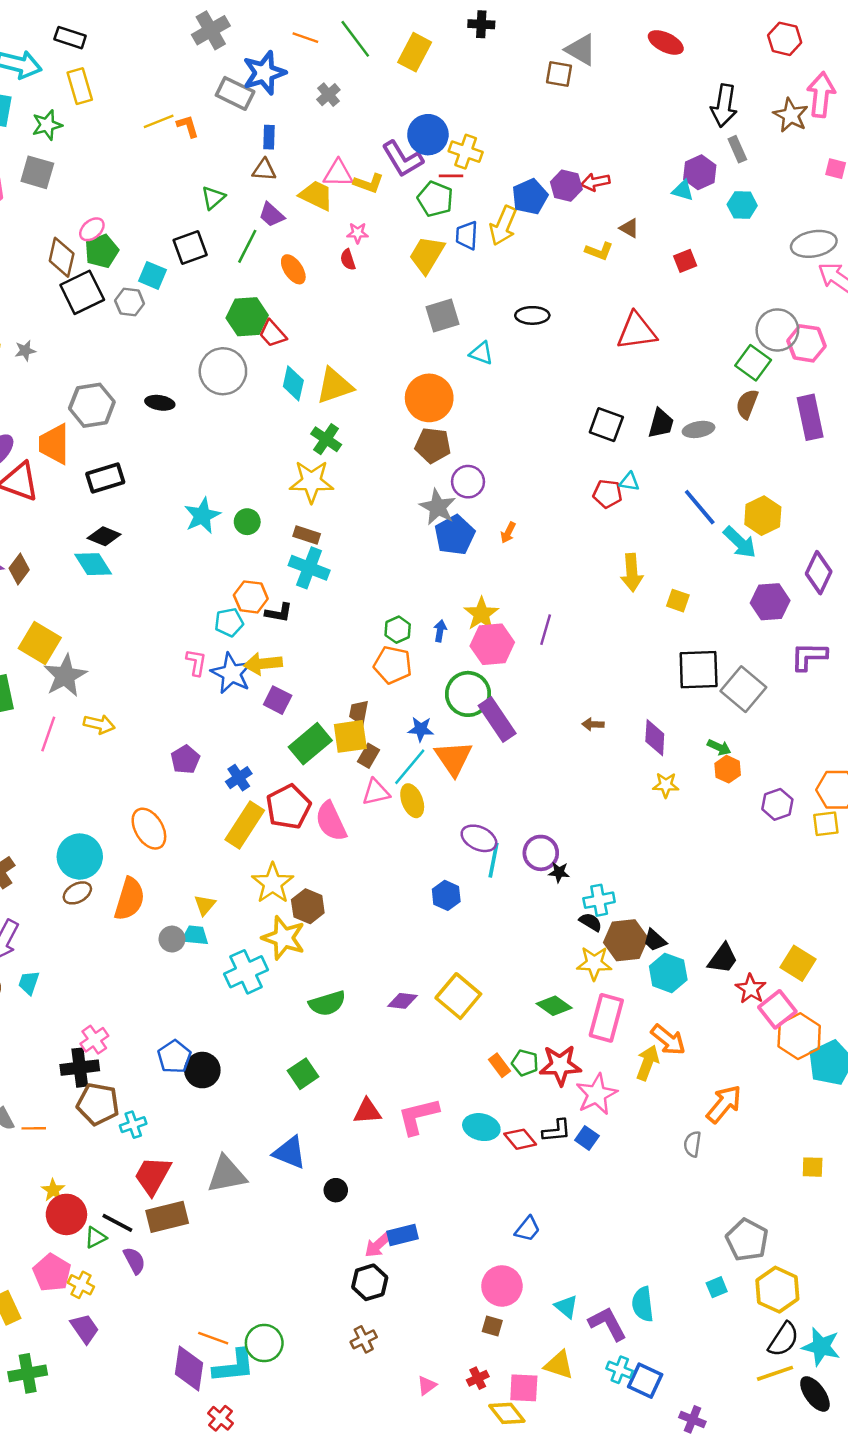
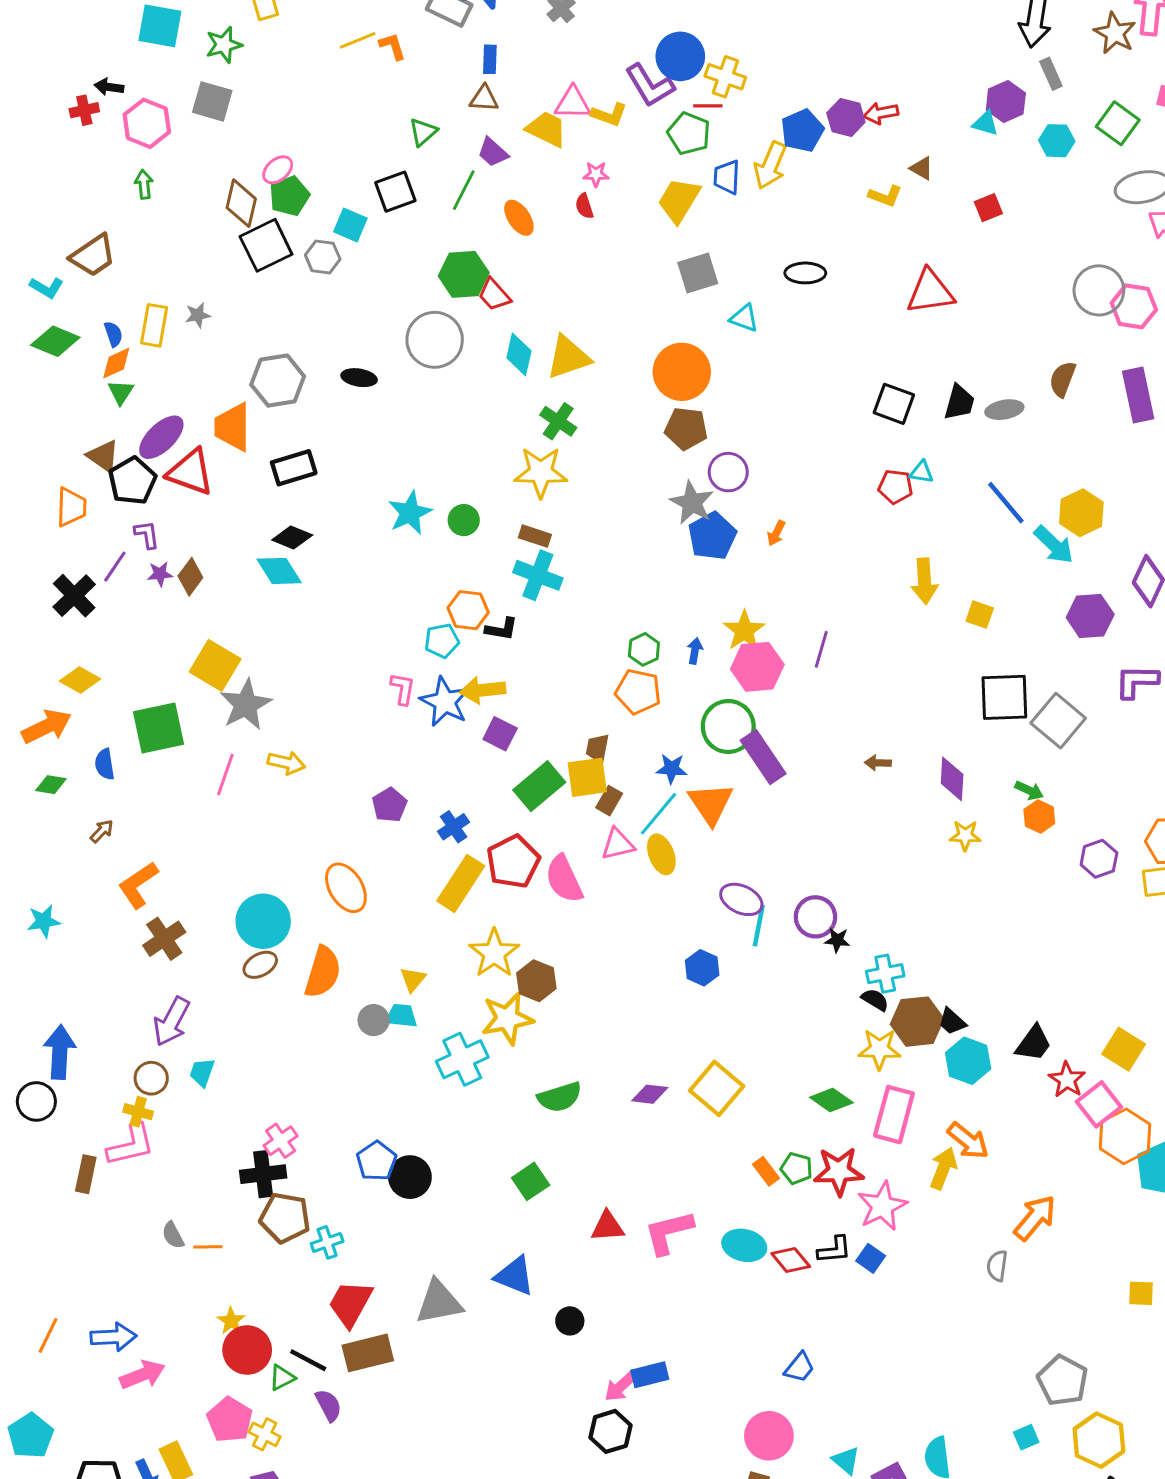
green square: (753, 363) -> (1118, 123), moved
yellow star: (284, 938) -> (507, 1019), turned -30

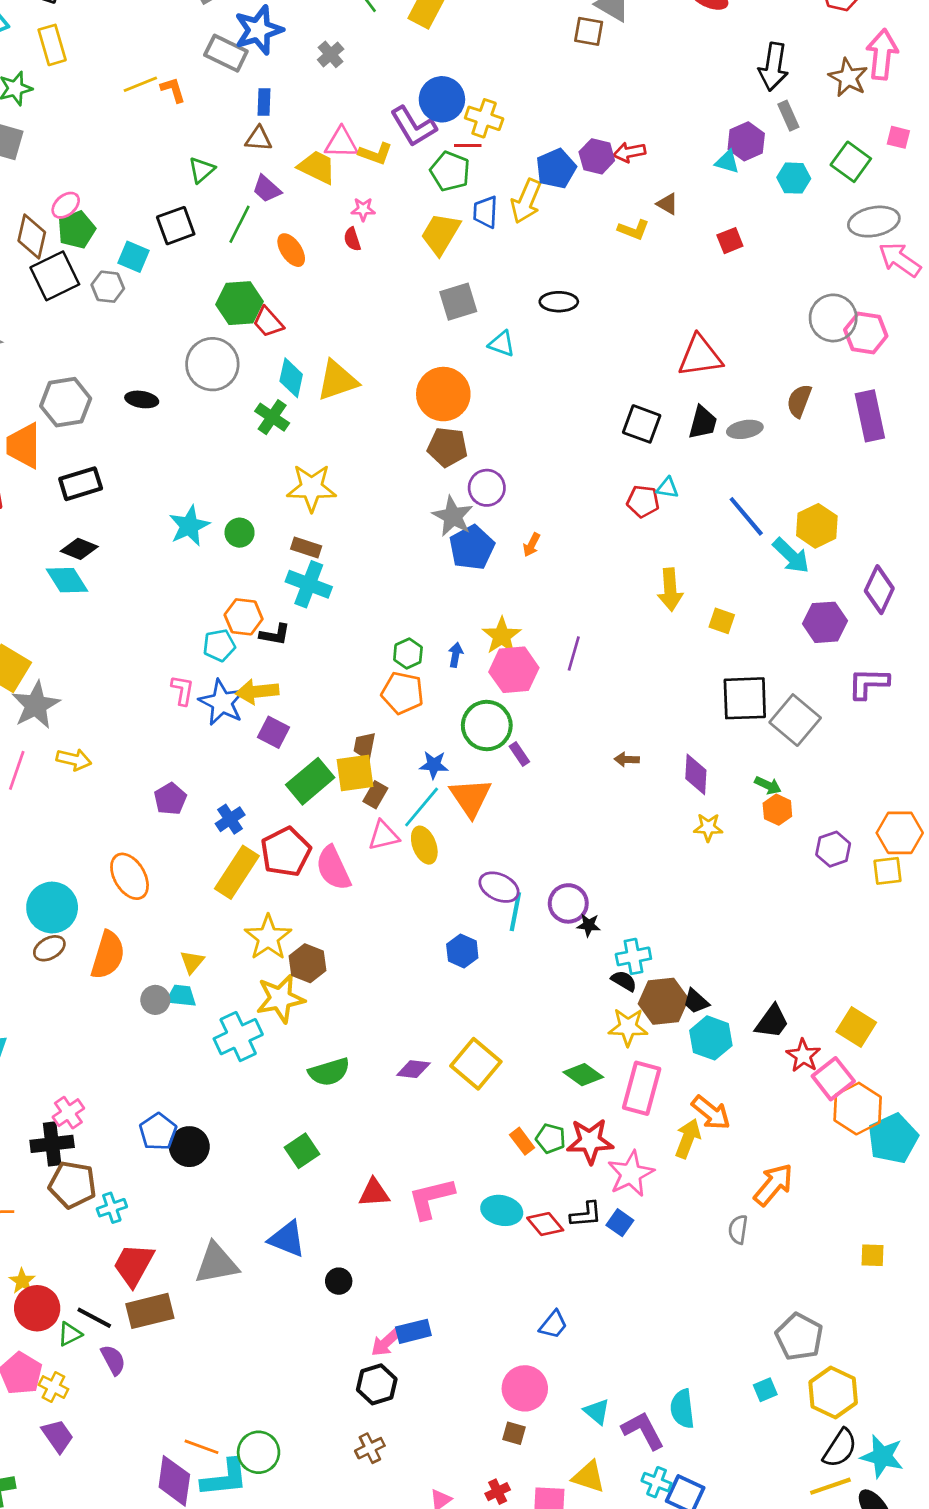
red triangle: (930, 292) -> (700, 356), moved
green cross: (558, 421) -> (272, 417), moved
purple rectangle: (763, 757) -> (519, 754), size x0.5

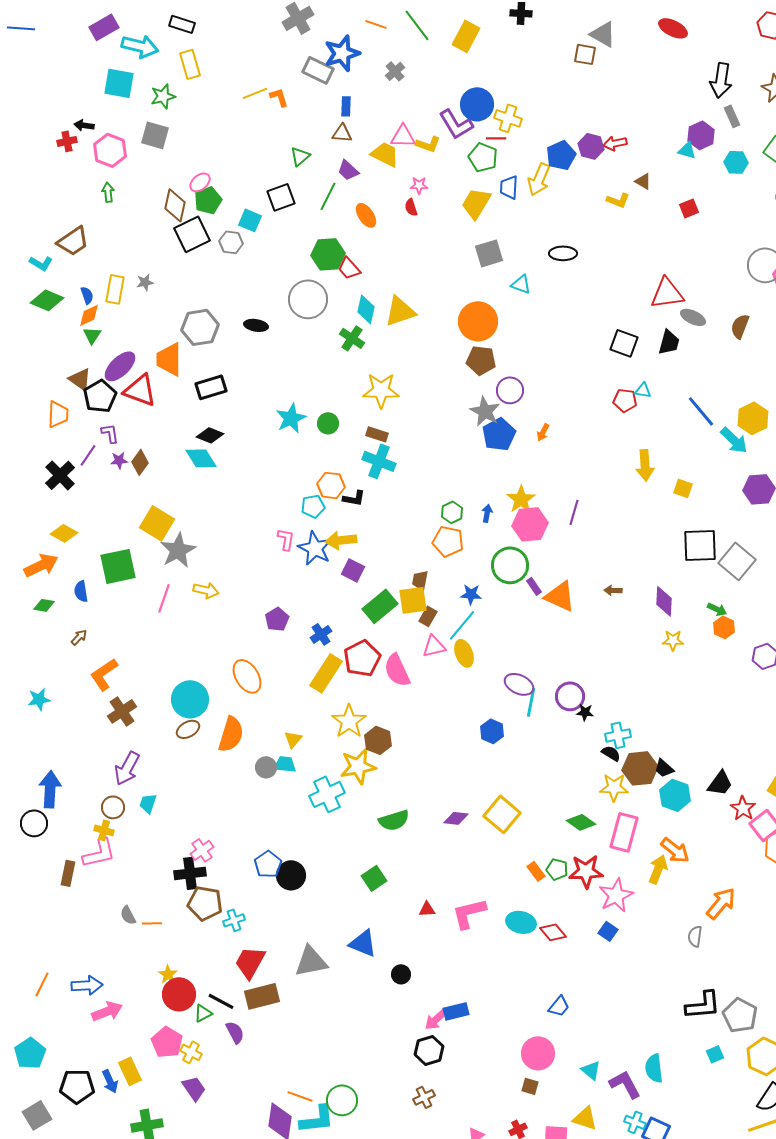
gray ellipse: (745, 429) -> (693, 317), moved, turned 35
orange triangle: (470, 797) -> (560, 596), moved, turned -32
red triangle: (374, 1193) -> (427, 909), size x0.7
black L-shape: (586, 1215) -> (703, 1005), moved, size x1.5

